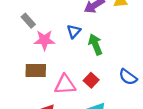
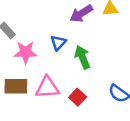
pink triangle: (65, 85) -> (47, 87), moved

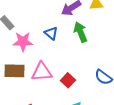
blue triangle: (58, 43) -> (51, 33), turned -32
green arrow: (82, 57) -> (80, 32), moved

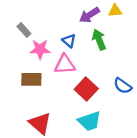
pink triangle: (42, 72) -> (65, 64), moved
red square: (68, 80) -> (86, 89), size x1.5

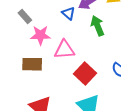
blue triangle: (69, 41) -> (68, 13), moved

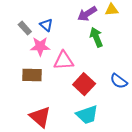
blue triangle: (68, 13) -> (46, 25), moved

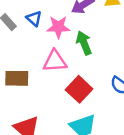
green arrow: (96, 37) -> (84, 43), moved
pink star: (40, 46) -> (58, 27), moved

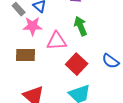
pink star: (58, 27) -> (33, 26), moved

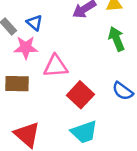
green arrow: (81, 26) -> (116, 39), moved

